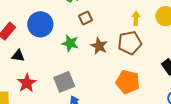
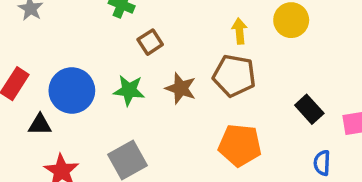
blue circle: (40, 24) -> (72, 91), moved
brown pentagon: (130, 43) -> (234, 76), turned 30

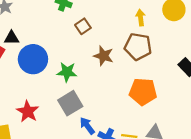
green star: (129, 90) -> (67, 72), moved
black triangle: (40, 125) -> (11, 38), moved

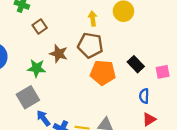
green star: (67, 72) -> (37, 68), moved
orange pentagon: (143, 92) -> (103, 73), moved

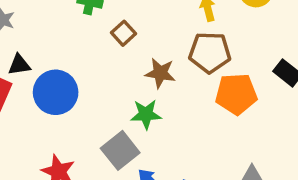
green star: (37, 68) -> (146, 114), moved

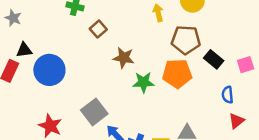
brown pentagon: (210, 52) -> (186, 40), moved
green star: (146, 114) -> (143, 82), moved

